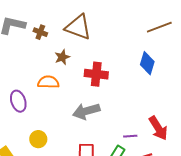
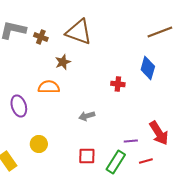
red cross: (96, 74) -> (118, 84), moved, size x0.6
gray arrow: (86, 111) -> (87, 116), size x0.6

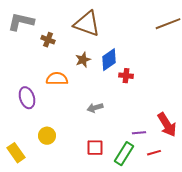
brown cross: (41, 37) -> (48, 40), moved
brown star: (63, 62) -> (83, 60), moved
blue diamond: (148, 68) -> (109, 60), moved, turned 40

